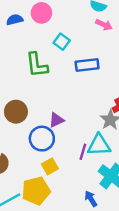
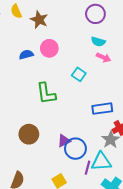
cyan square: (62, 42) -> (79, 74), moved
blue rectangle: (87, 65) -> (102, 109), moved
blue circle: (42, 139) -> (75, 149), moved

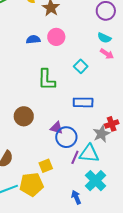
blue rectangle: (102, 109) -> (83, 102), moved
purple triangle: (64, 141) -> (57, 128), turned 32

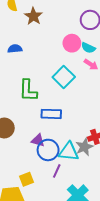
pink circle: (56, 37) -> (72, 43), moved
cyan square: (81, 66) -> (64, 77), size x1.5
blue rectangle: (83, 102) -> (51, 114), moved
cyan triangle: (89, 154) -> (69, 152), moved

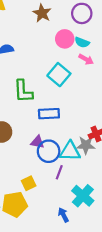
brown star: (33, 16) -> (42, 13), moved
gray star: (84, 147) -> (86, 145), turned 30

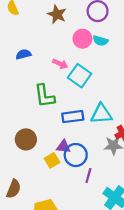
pink arrow: (86, 59) -> (60, 64), moved
cyan triangle: (70, 151) -> (101, 114), moved
yellow square: (29, 183) -> (52, 160), moved

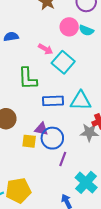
yellow square: (52, 160) -> (29, 141), turned 32

